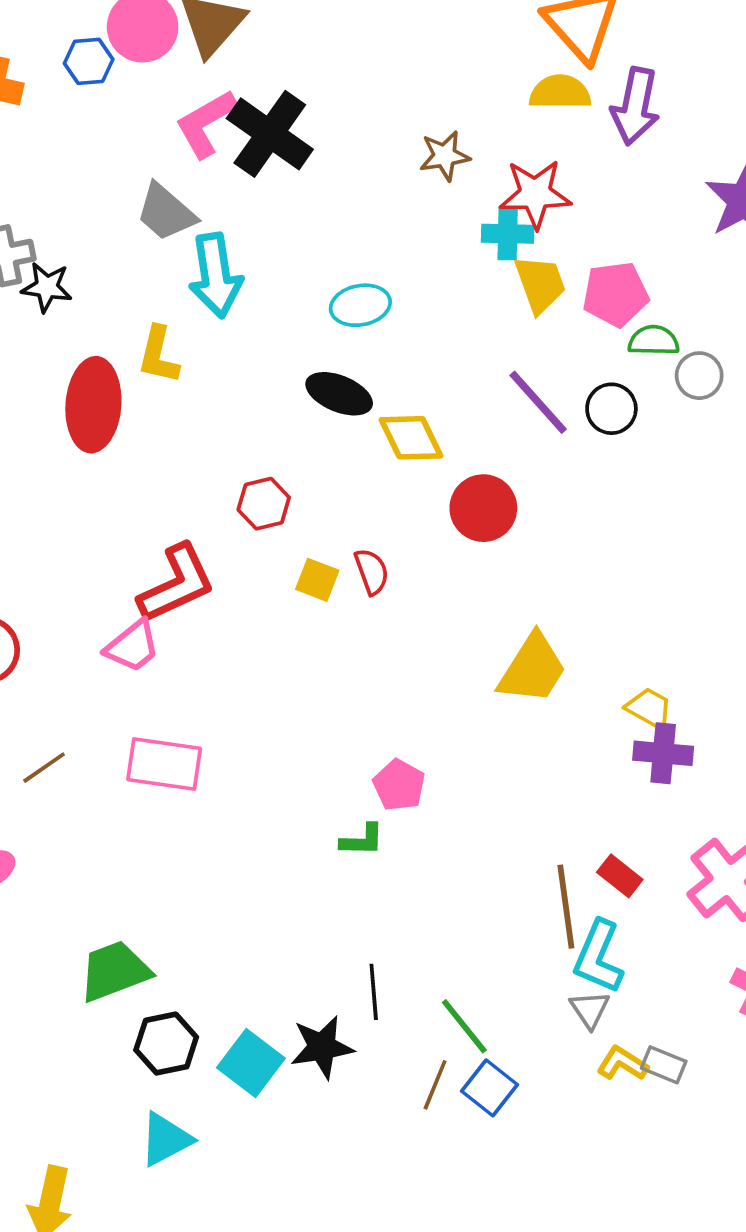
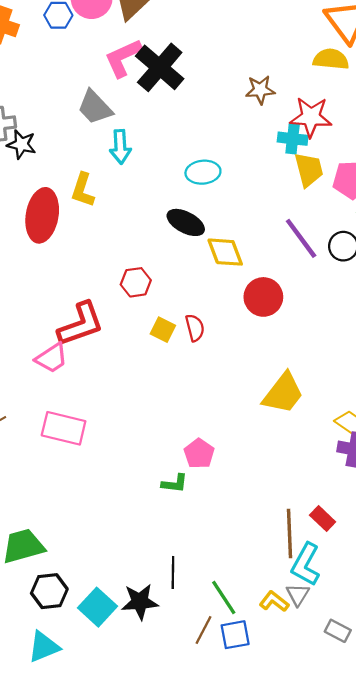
cyan arrow: (215, 275) -> (120, 147), size x0.7
yellow L-shape: (622, 1063) -> (274, 601), moved
blue square: (490, 1088) -> (235, 635), turned 36

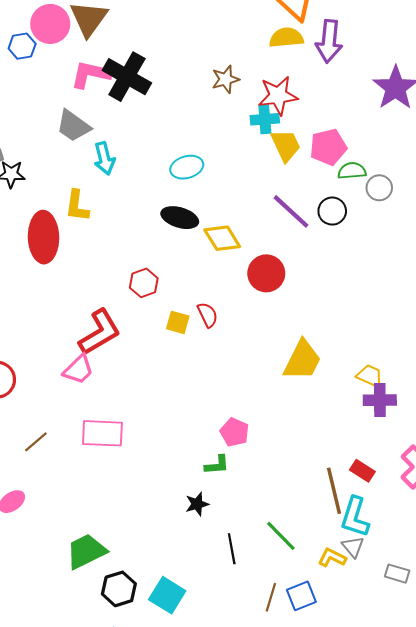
pink L-shape: (123, 58) -> (91, 74), turned 48
green line: (224, 597) -> (281, 536), moved
black star: (140, 602) -> (197, 504), moved, size x0.7

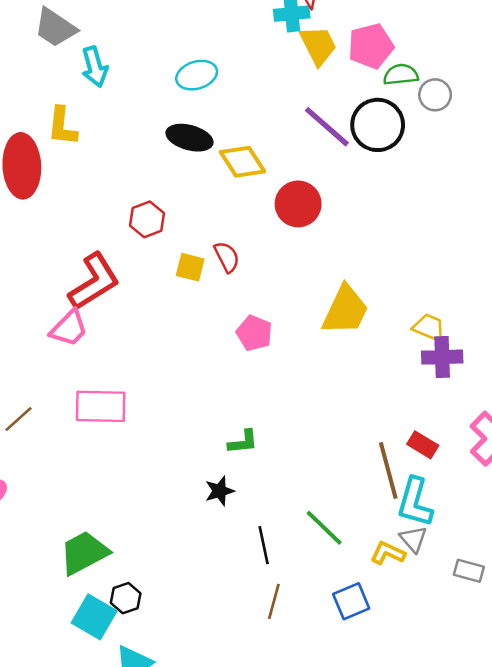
black circle: (332, 211) -> (378, 125), size x1.5
pink pentagon: (234, 432) -> (254, 333), moved
black hexagon: (119, 589) -> (126, 598), size x0.7
cyan square: (167, 595) -> (94, 617), moved
brown line: (271, 597) -> (274, 601), moved

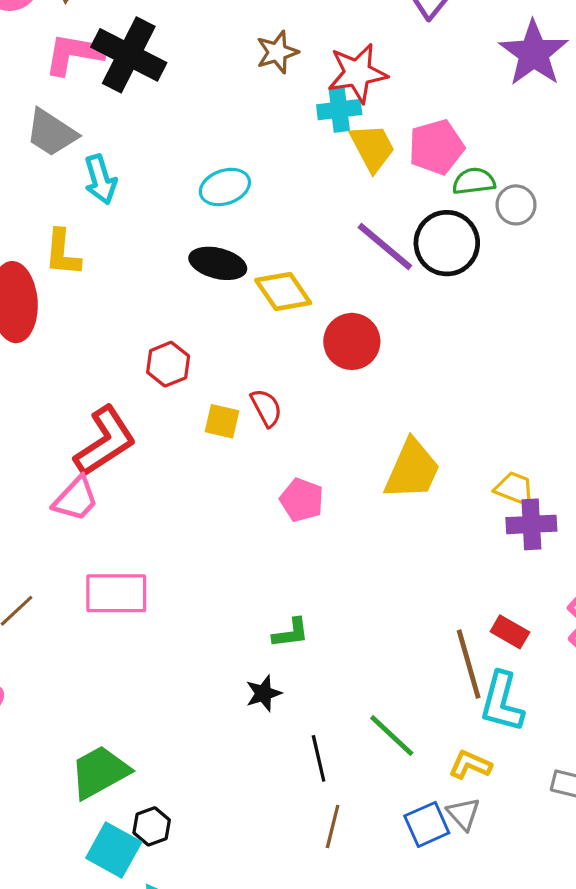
gray triangle: (413, 539) -> (464, 814), moved

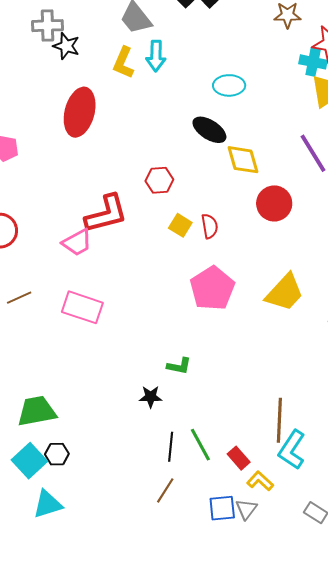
yellow L-shape: (62, 253) -> (123, 63), moved
pink pentagon: (302, 500) -> (212, 288), size x1.6
red rectangle: (510, 632) -> (239, 458), moved
green line: (392, 735) -> (200, 445), moved

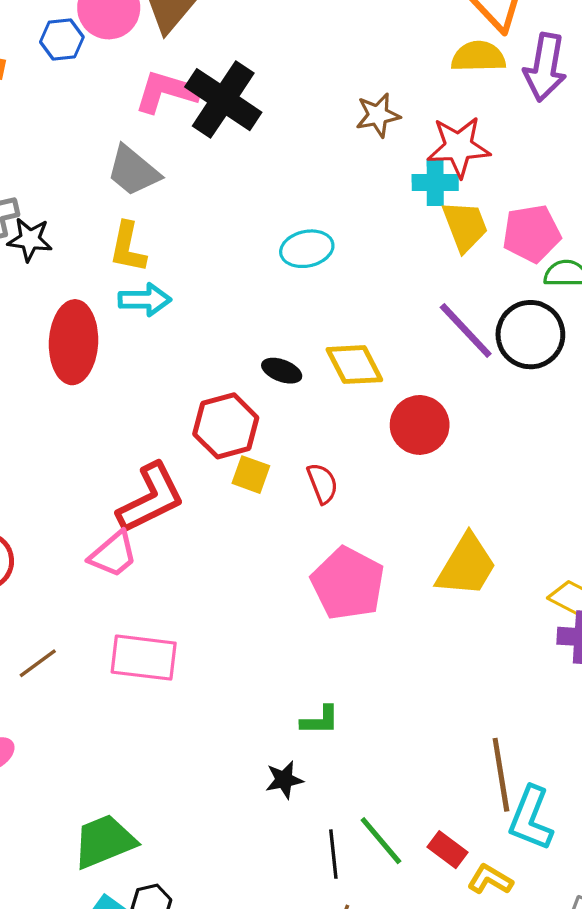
cyan arrow: (156, 56) -> (145, 300), moved, turned -80
black ellipse: (209, 130) -> (282, 371), moved, size x0.7
red hexagon: (159, 180) -> (226, 426), size x1.4
yellow square: (180, 225) -> (251, 475), moved

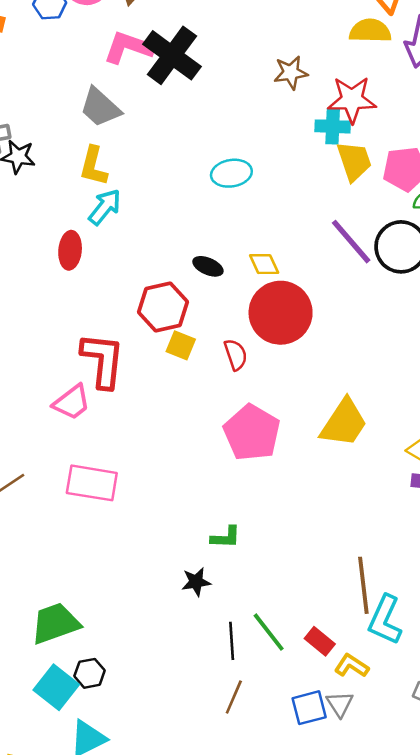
cyan arrow: (145, 300) -> (105, 207), turned -54
red ellipse: (74, 342) -> (70, 250), moved, size x0.6
yellow diamond: (354, 365) -> (264, 264), size x0.7
red circle: (420, 425) -> (281, 313), moved, size x1.4
red L-shape: (151, 498) -> (103, 360), turned -60

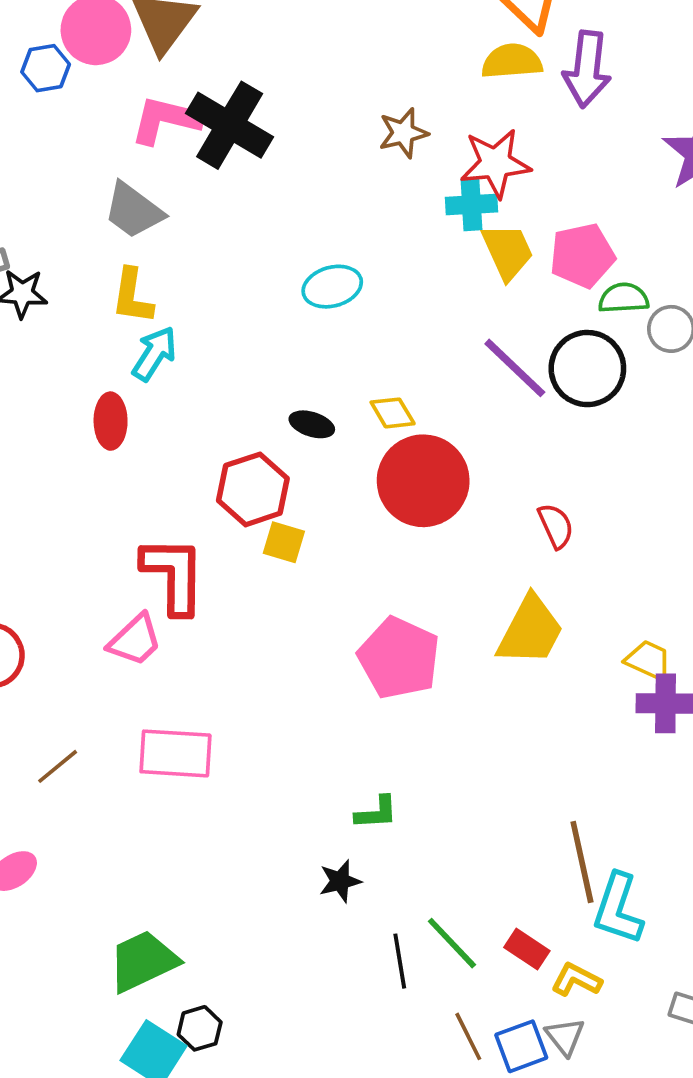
red semicircle: (236, 355) -> (556, 526), moved
brown line: (234, 697) -> (468, 1036), moved, turned -44

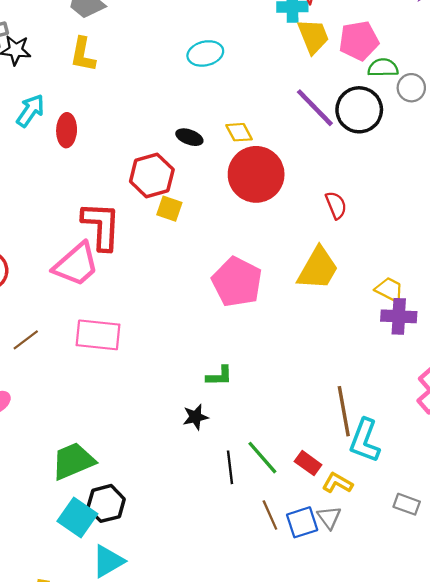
cyan arrow: (154, 354) -> (30, 111), moved
pink trapezoid: (135, 640) -> (76, 265), size x1.4
black hexagon: (200, 1028) -> (106, 503), size x1.4

